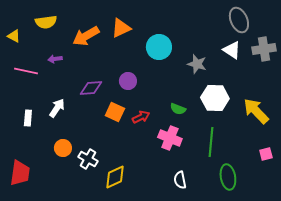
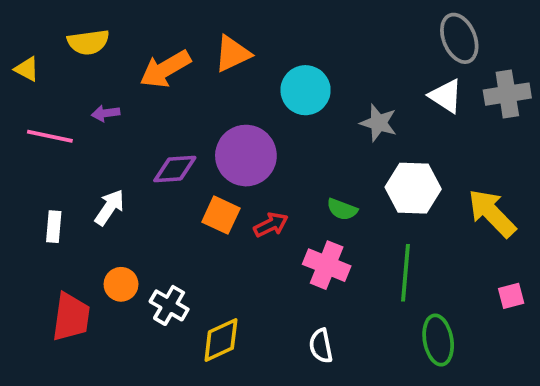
purple circle: (128, 81) -> (246, 156), size x1.8
red trapezoid: (20, 173) -> (71, 317), moved
white semicircle: (180, 180) -> (321, 346), moved

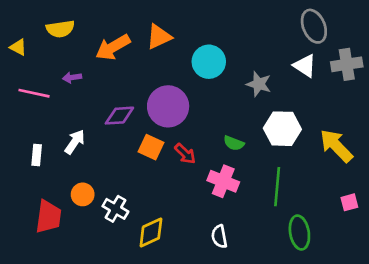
red arrow: (271, 225) -> (185, 154), turned 70

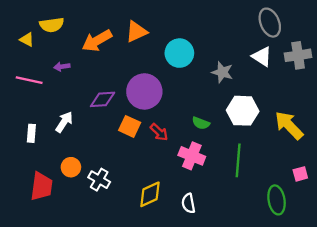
yellow triangle: (18, 47) -> (27, 39), moved
yellow diamond: (151, 233) -> (150, 194), moved
green ellipse: (299, 233) -> (277, 200), moved

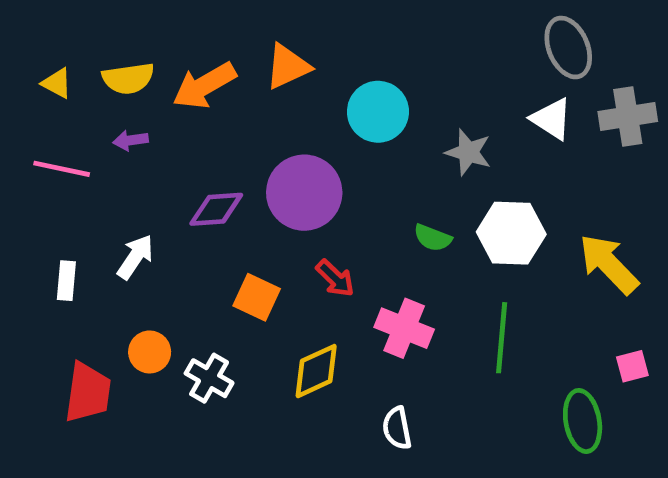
yellow semicircle: (52, 25) -> (128, 78), moved
green semicircle: (201, 123) -> (433, 238), moved
orange square: (130, 126) -> (257, 297), moved
yellow diamond: (150, 194) -> (316, 371), moved

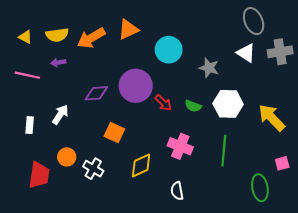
red arrow: (335, 278) -> (163, 103), moved

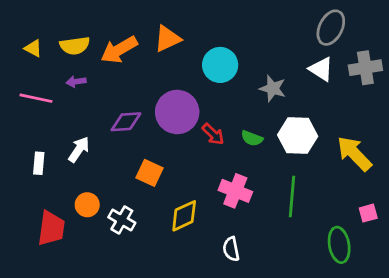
gray ellipse: (254, 21) -> (331, 28), turned 50

